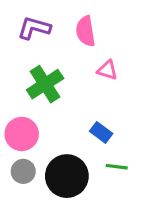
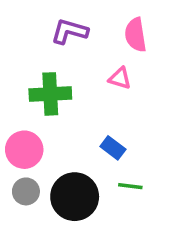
purple L-shape: (34, 28) -> (69, 31), moved
pink semicircle: (86, 31) -> (136, 35), moved
green cross: (45, 84) -> (50, 94), turned 30

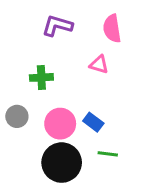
green cross: (50, 94) -> (41, 77), size x0.7
pink circle: (24, 150) -> (60, 124), moved
gray circle: (26, 191) -> (17, 116), moved

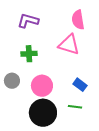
purple L-shape: (57, 26) -> (28, 21), moved
pink triangle: (99, 65) -> (69, 45), size x1.6
blue rectangle: (93, 122) -> (80, 85), moved

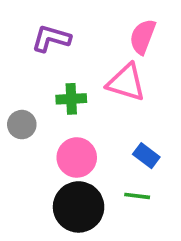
pink semicircle: (78, 20) -> (143, 37), turned 30
green cross: (29, 54) -> (71, 99), moved
gray circle: (12, 81) -> (22, 125), moved

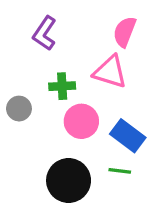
purple L-shape: (51, 38) -> (45, 33), turned -72
blue rectangle: (146, 156) -> (128, 136), size x1.5
pink circle: (77, 157) -> (81, 121), moved

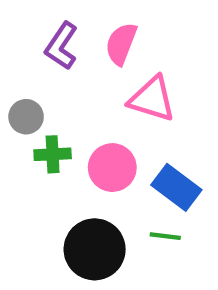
pink semicircle: (125, 32) -> (121, 44), moved
green cross: (62, 86) -> (53, 154), moved
gray circle: (19, 109) -> (26, 117), moved

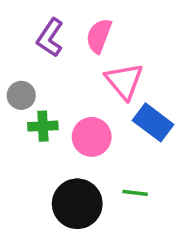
pink triangle: (152, 99) -> (124, 81), turned 33
blue rectangle: (176, 187) -> (153, 122), moved

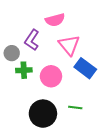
pink semicircle: (99, 36) -> (55, 20), turned -126
purple L-shape: (50, 38) -> (32, 40), moved

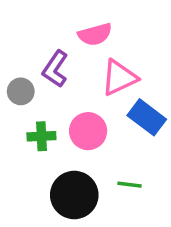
pink triangle: (69, 45) -> (119, 78), turned 45
green cross: (24, 70) -> (41, 136), moved

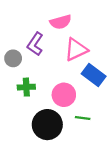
pink circle: (88, 131) -> (64, 95), moved

